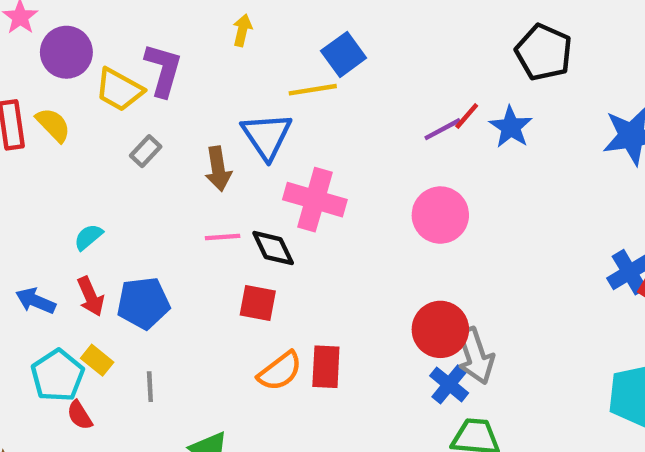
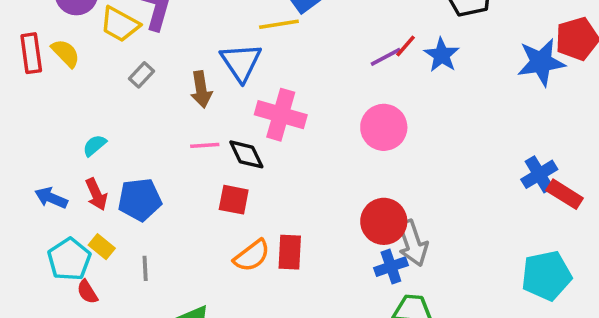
blue cross: (449, 384) -> (391, 267), turned 32

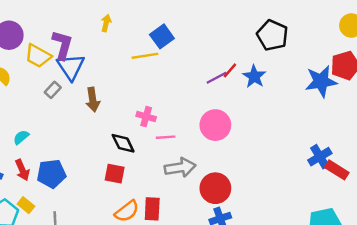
blue triangle: (241, 62) -> (71, 67), moved
pink cross: (281, 115) -> (146, 117), size x0.6
pink line: (205, 145) -> (166, 137), moved
gray arrow: (413, 243) -> (180, 168), moved, turned -80

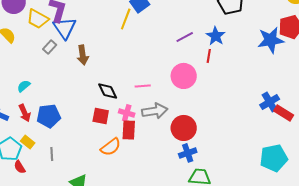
yellow line: (145, 56) -> (126, 19), turned -60
red line: (230, 70) -> (209, 56), moved, turned -32
pink cross: (146, 117) -> (127, 113), moved
red rectangle: (152, 209) -> (129, 130), moved

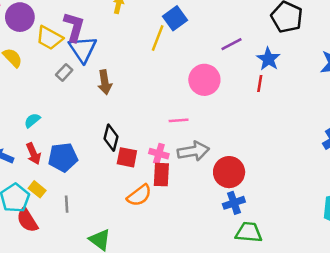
purple line: (185, 37) -> (231, 44), moved
pink circle: (184, 76) -> (204, 80), moved
black diamond: (108, 91) -> (111, 138), moved, turned 40
red semicircle: (20, 167) -> (27, 220), size x1.5

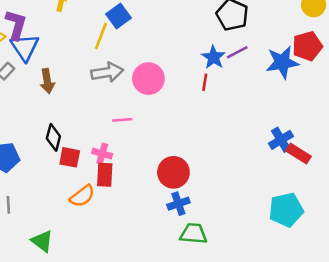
purple line: (231, 44) -> (237, 52), moved
gray arrow: (193, 151) -> (107, 72), moved

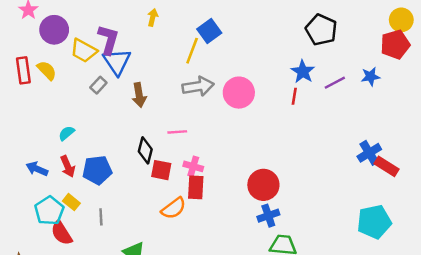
red pentagon: (307, 46) -> (395, 45), moved
purple line: (237, 52) -> (335, 83), moved
blue star: (282, 62) -> (371, 77), size x0.6
pink line: (122, 120) -> (177, 132), moved

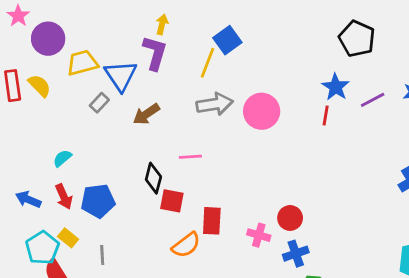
purple L-shape: (108, 40) -> (155, 53), moved
yellow trapezoid: (84, 51) -> (82, 63), turned 136
brown arrow: (139, 95) -> (146, 114), turned 65
pink cross: (193, 166) -> (259, 235), moved
red circle: (263, 185) -> (290, 218), size x0.7

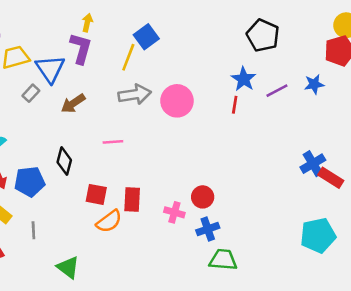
black diamond: (153, 178) -> (64, 161), moved
red square: (172, 201) -> (96, 194), moved

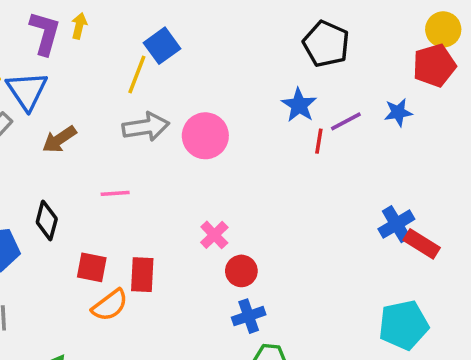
purple L-shape: (81, 48) -> (45, 33), moved
red line: (235, 105) -> (319, 141), moved
pink cross: (174, 212) -> (214, 235), moved, turned 30

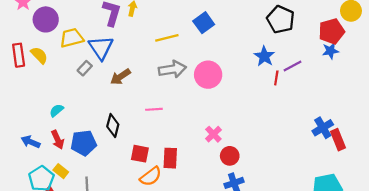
blue square: (162, 46) -> (204, 23), moved
red pentagon: (434, 65) -> (331, 31), moved
yellow line: (137, 74) -> (167, 38), turned 55
blue star: (398, 112) -> (330, 51), moved
red rectangle: (422, 244) -> (338, 140), turned 36

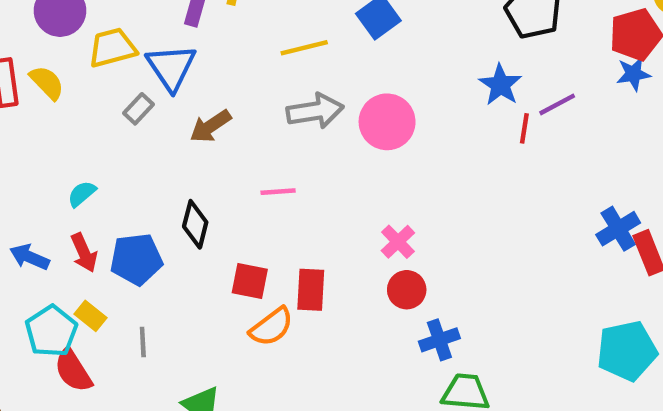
red circle: (230, 156) -> (407, 290), moved

